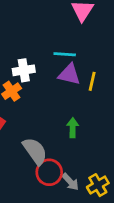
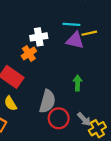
yellow line: (92, 81) -> (89, 33), moved, turned 64
gray semicircle: (35, 151) -> (47, 101), turned 50
gray arrow: (70, 182) -> (84, 119), moved

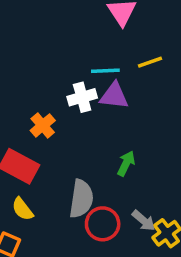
yellow line: (89, 33) -> (150, 62), moved
white cross: (39, 37) -> (82, 97), moved
green arrow: (77, 83) -> (126, 163), turned 32

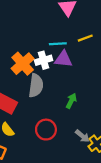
orange cross: (43, 125) -> (23, 64), moved, size x1.5
gray semicircle: (81, 199) -> (36, 86), moved
red circle: (103, 224) -> (46, 130), moved

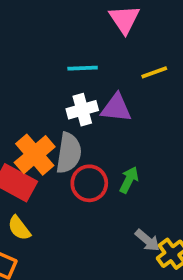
cyan line: (58, 44) -> (83, 68), moved
orange cross: (23, 64) -> (35, 155), moved
red circle: (46, 130) -> (89, 183), moved

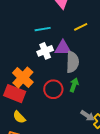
gray semicircle: (69, 153) -> (72, 62), moved

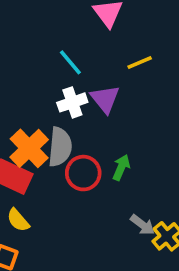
cyan line: (43, 29) -> (70, 62), turned 56
purple triangle: (63, 48) -> (105, 99), turned 48
gray semicircle: (72, 62) -> (60, 147), moved

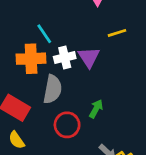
cyan line: (70, 62) -> (44, 34), moved
orange cross: (29, 148) -> (31, 59), moved, turned 36
red circle: (83, 173) -> (67, 125), moved

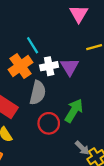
orange cross: (31, 59) -> (20, 66), turned -35
green arrow: (96, 109) -> (74, 111), size x1.5

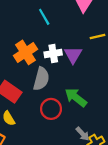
cyan line: (33, 45) -> (44, 17), moved
green arrow: (74, 111) -> (76, 97), turned -85

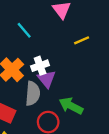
purple triangle: (73, 55) -> (47, 79), moved

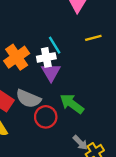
cyan line: (24, 30) -> (55, 45), moved
gray semicircle: (33, 93) -> (28, 99), moved, turned 100

